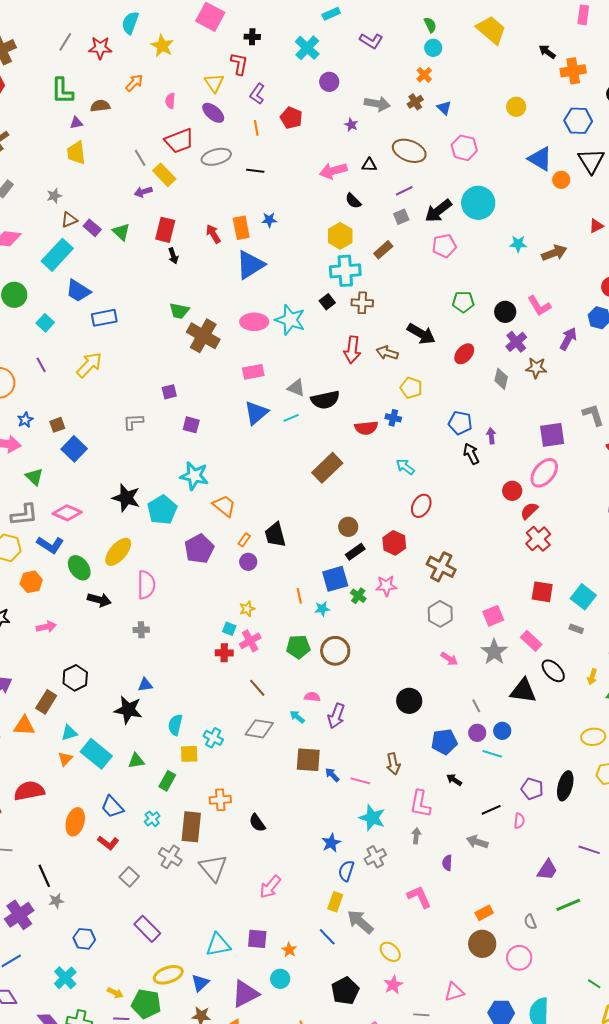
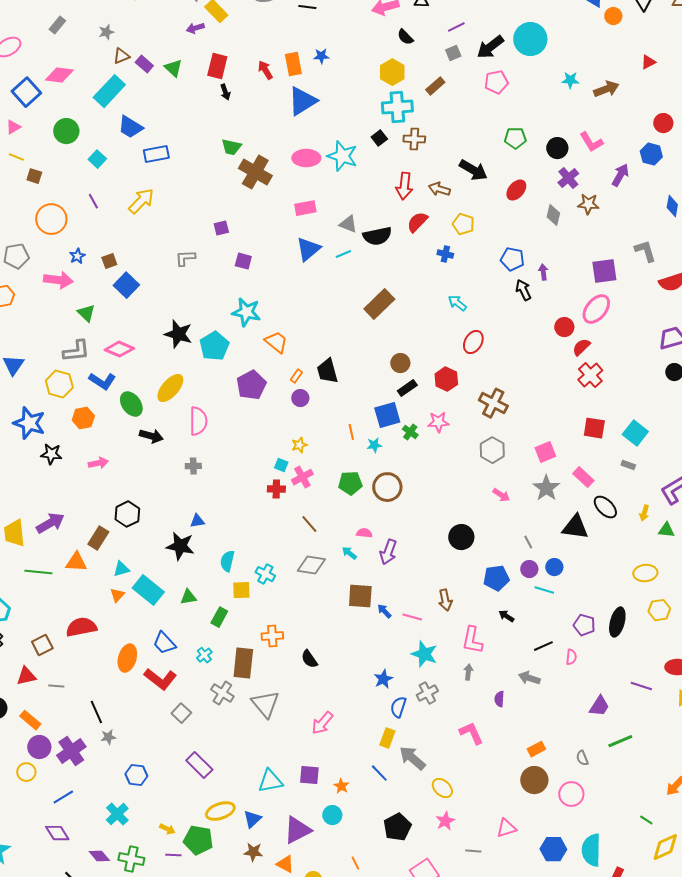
red semicircle: (366, 428) -> (417, 222), moved, turned 140
red L-shape: (108, 843) -> (160, 679), size x1.5

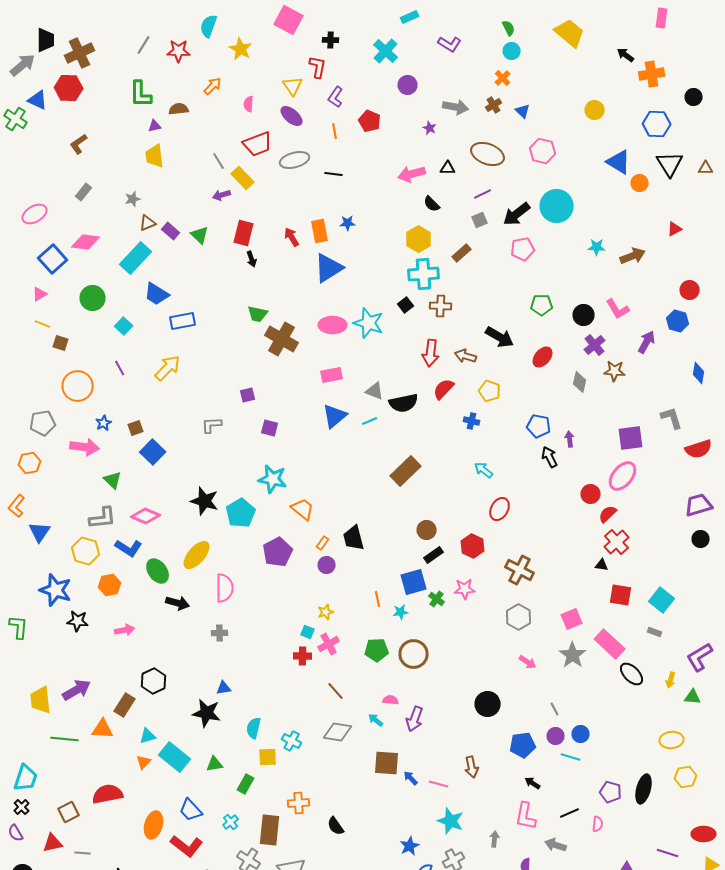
pink rectangle: (583, 477) -> (610, 644), size x1.4
black triangle: (575, 527) -> (602, 565), moved, size x0.5
pink L-shape: (472, 640) -> (526, 816), moved

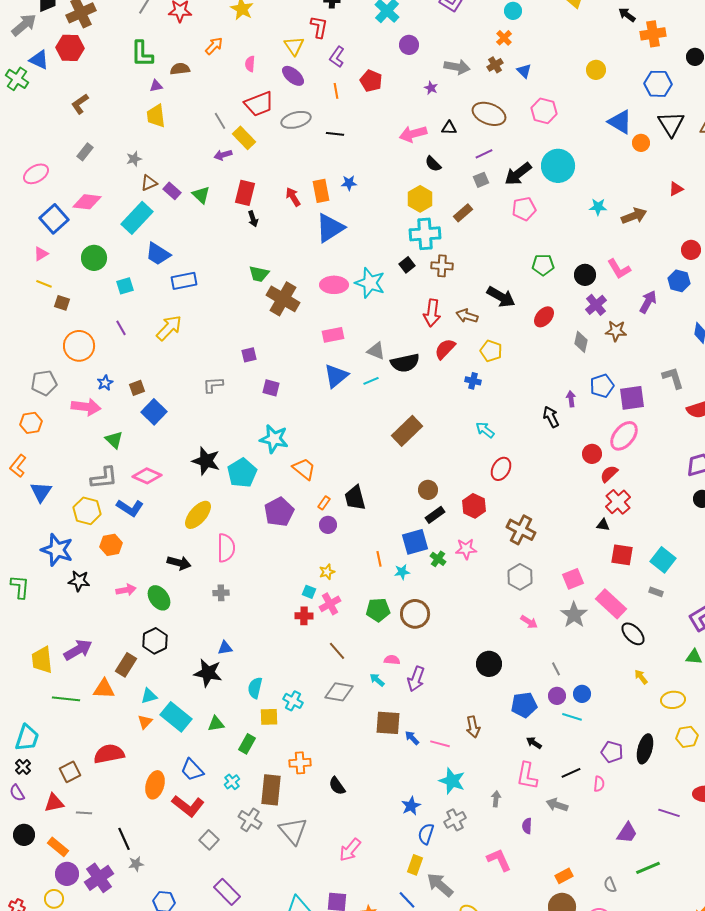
cyan square: (124, 326) -> (125, 286), turned 30
blue pentagon: (539, 426) -> (602, 386), moved, turned -30
green ellipse: (158, 571) -> (159, 598), moved
yellow arrow: (671, 680) -> (641, 677), moved, turned 126

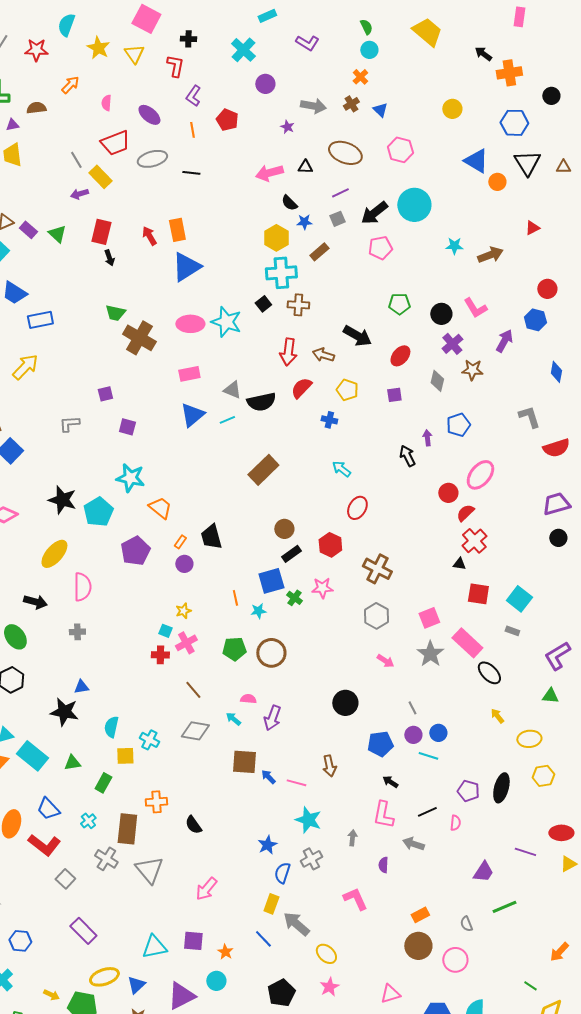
yellow triangle: (294, 46) -> (134, 54), moved
blue star: (349, 183) -> (304, 222), moved
purple square: (632, 398) -> (394, 395), moved, size x0.6

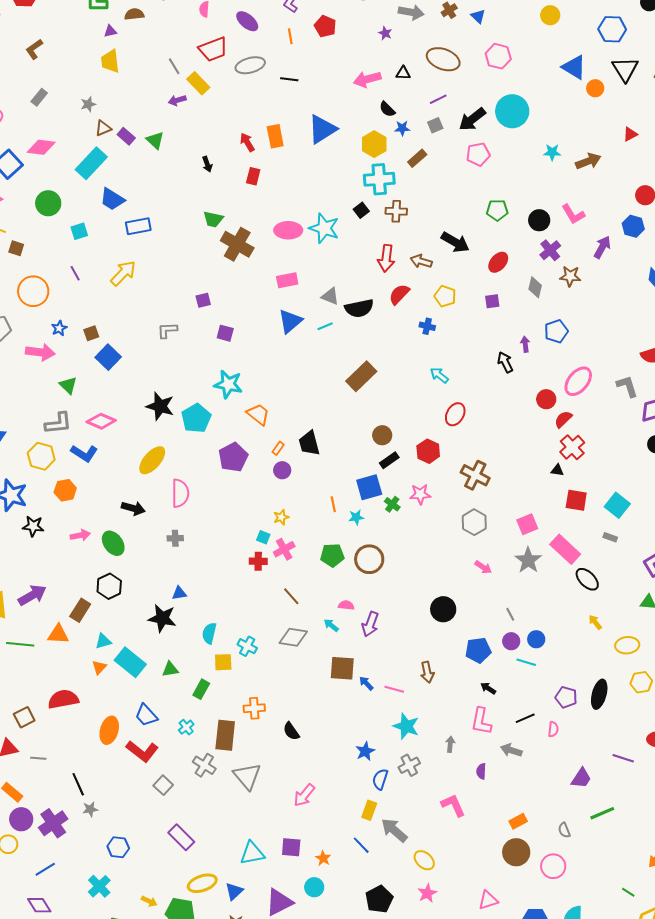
red rectangle: (101, 232) -> (253, 176), moved, size x0.7
blue triangle: (186, 267) -> (322, 129), moved
gray L-shape: (529, 417) -> (627, 386), moved

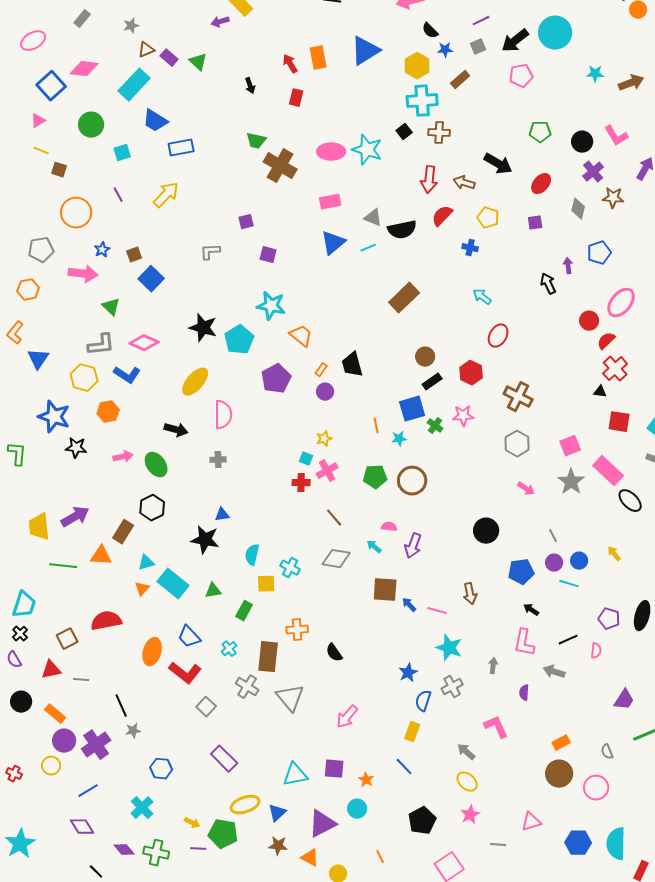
yellow arrow: (595, 622) -> (614, 554), moved
gray arrow: (394, 830) -> (466, 752), moved, size x0.7

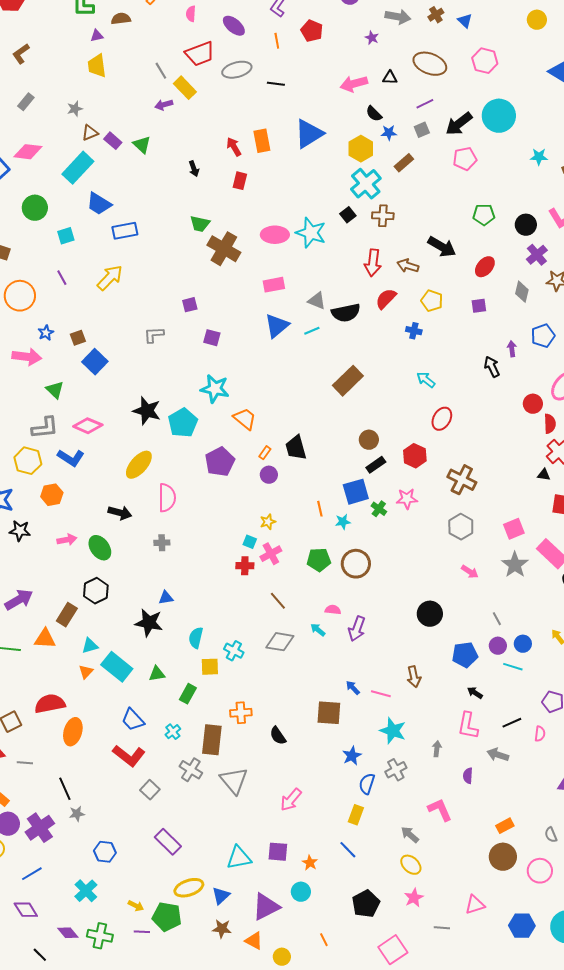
cyan cross: (422, 101) -> (366, 184), turned -36
red semicircle: (606, 341) -> (550, 424), turned 132
brown square: (385, 590) -> (329, 713), moved
orange ellipse: (152, 652) -> (73, 732), moved

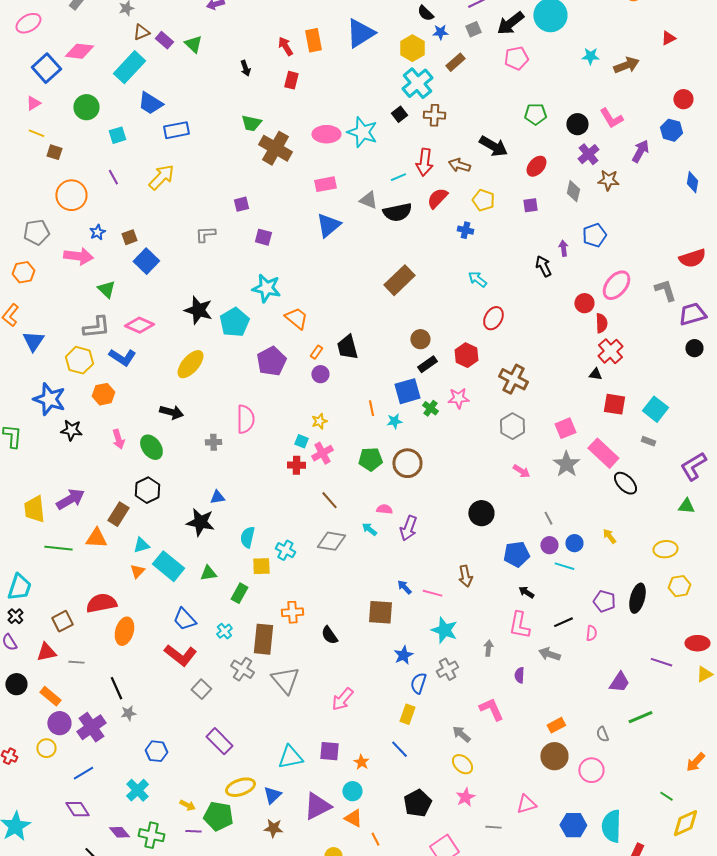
cyan line: (312, 331) -> (398, 177), moved
pink semicircle: (167, 498) -> (245, 419), moved
pink arrow: (67, 540) -> (118, 439), turned 84
orange triangle: (254, 941) -> (353, 818), moved

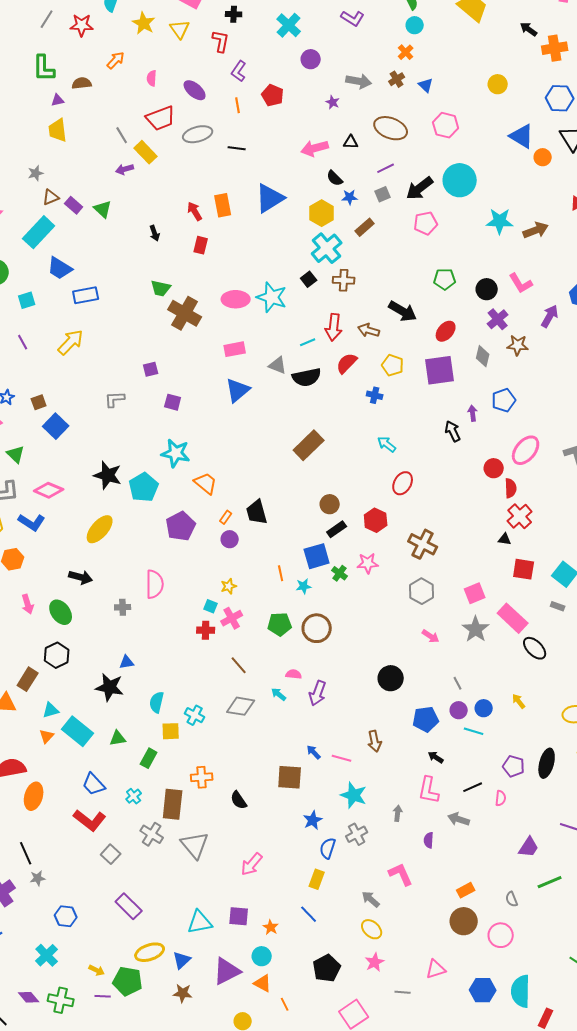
cyan star: (590, 56) -> (500, 221), size x1.5
purple square: (530, 205) -> (440, 370), size x2.0

